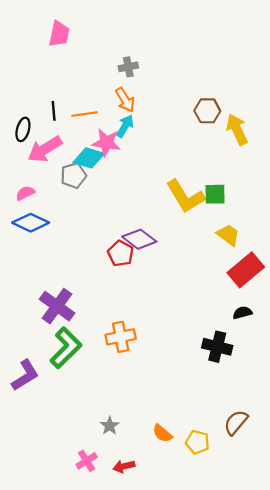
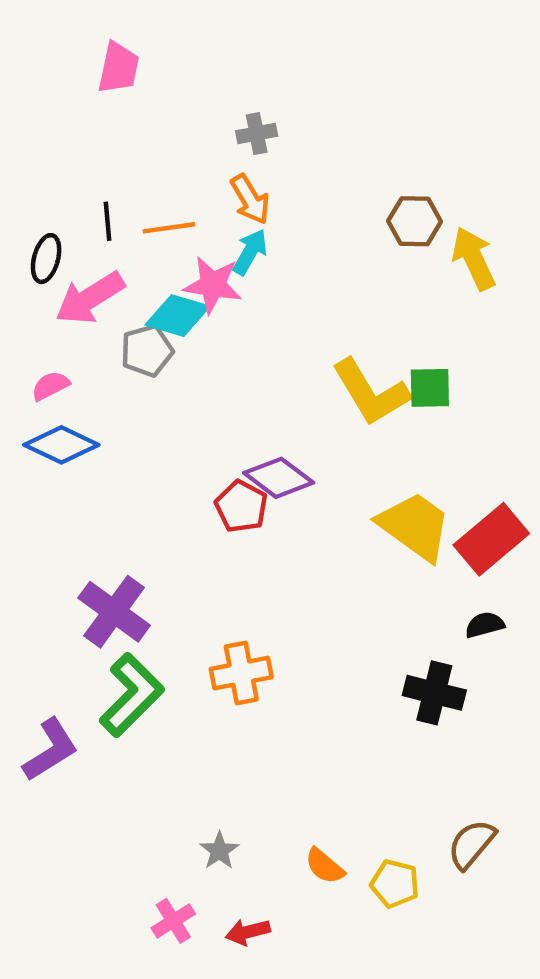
yellow trapezoid: (228, 235) -> (415, 526), moved, size x1.6

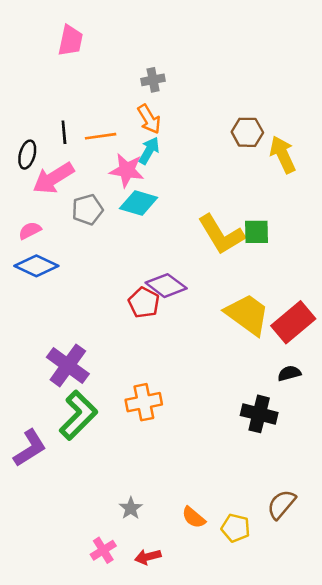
cyan diamond: (178, 316) -> (139, 203), moved

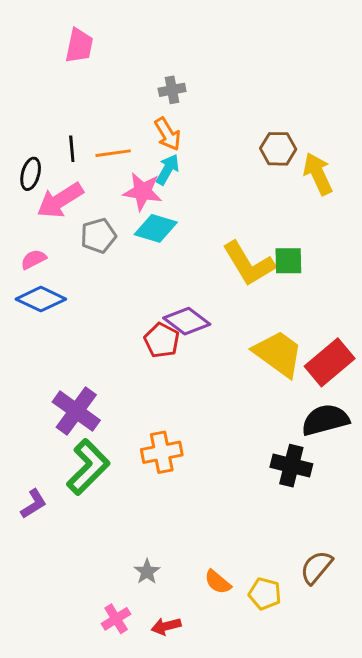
black semicircle: (289, 373) -> (325, 420), size x1.8
purple L-shape: (30, 448) -> (34, 504), size x0.7

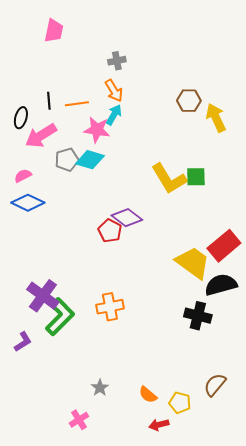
cyan diamond: (156, 228) -> (90, 160), moved
yellow trapezoid: (278, 354) -> (193, 263), moved
purple cross: (76, 411) -> (43, 296), moved
red arrow: (166, 626) -> (159, 425), moved

